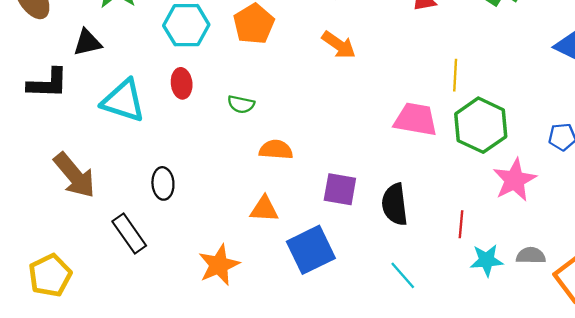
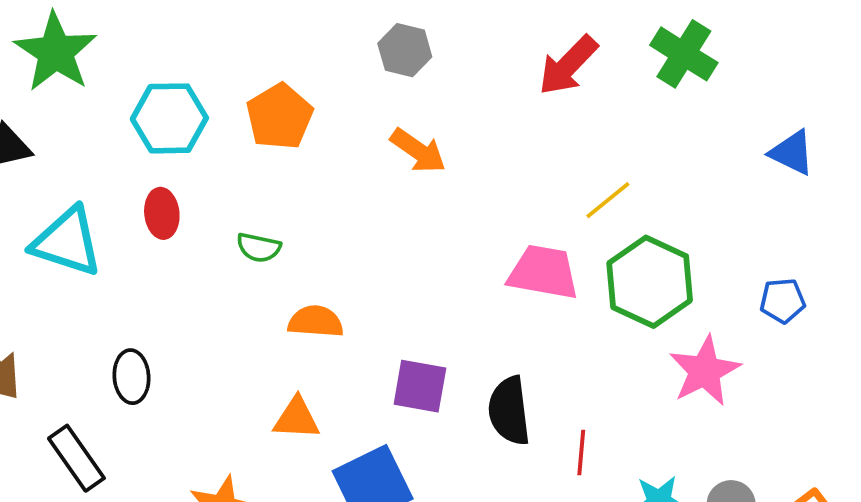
yellow line: (455, 75) -> (608, 200), turned 48
red line: (461, 224) -> (581, 453), moved

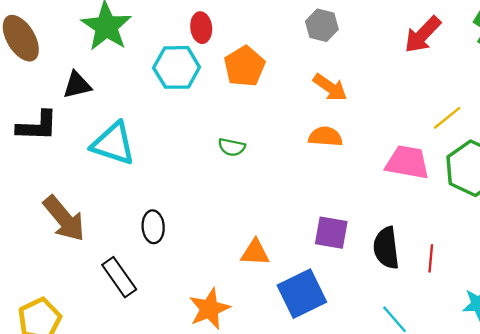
red ellipse: (162, 213) -> (201, 28), moved
orange semicircle: (316, 322) -> (325, 137), moved
red line: (581, 453) -> (431, 258), moved

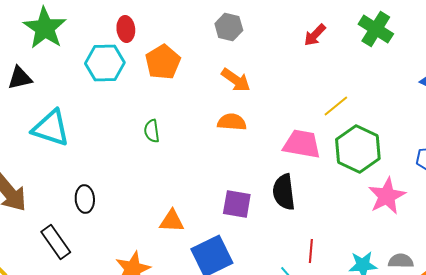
red arrow: (423, 35) -> (315, 35), size x0.7
green semicircle: (232, 147) -> (152, 131), turned 70
black semicircle: (386, 248) -> (284, 192), moved
red line: (431, 258) -> (311, 251), moved

